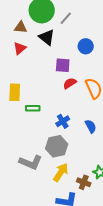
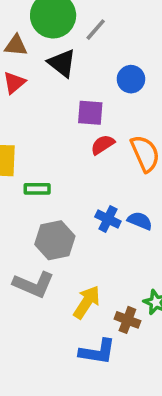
blue cross: (63, 121) -> (108, 219), moved, turned -32
blue semicircle: (91, 126) -> (140, 221), turned -40
gray hexagon: (57, 146) -> (55, 240), moved

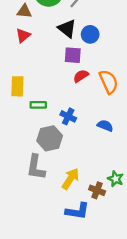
black triangle: (62, 63) -> (67, 29), moved
blue circle: (131, 79) -> (90, 34), moved
blue cross: (108, 219) -> (68, 116), moved
gray L-shape: (34, 284) -> (36, 167), turned 76

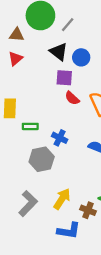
red semicircle: (81, 76) -> (72, 98), turned -105
gray L-shape: (36, 167) -> (28, 203), moved, turned -145

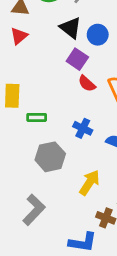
purple square: (64, 78) -> (77, 59), turned 30
blue cross: (60, 138) -> (83, 128), moved
yellow arrow: (62, 199) -> (90, 183), moved

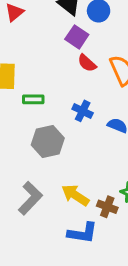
yellow arrow: (90, 183) -> (75, 195), moved, turned -90

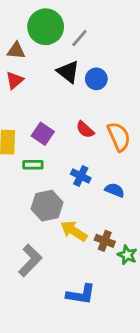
purple square: (77, 37) -> (43, 134), moved
yellow arrow: (75, 195) -> (74, 231), moved
brown cross: (107, 207) -> (105, 241), moved

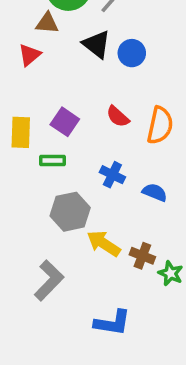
brown triangle: (16, 51) -> (47, 23), moved
orange semicircle: (119, 137) -> (160, 125), turned 36

